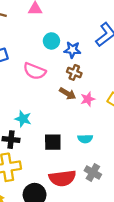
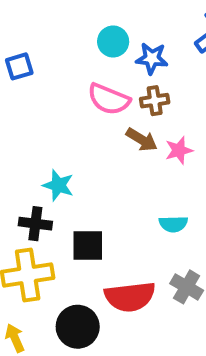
pink semicircle: (35, 71) -> (109, 99), moved
brown cross: (74, 72) -> (155, 101), turned -32
black square: (53, 142) -> (88, 246), moved

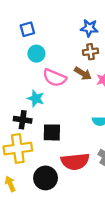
cyan circle: (113, 42) -> (36, 54), moved
blue square: (19, 66) -> (27, 29), moved
pink semicircle: (109, 99) -> (54, 78), moved

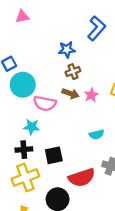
cyan circle: (36, 54) -> (23, 85), size x1.5

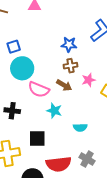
pink star: (91, 95) -> (89, 80), moved
cyan star: (32, 127) -> (54, 111), moved
black cross: (24, 150) -> (12, 111), moved

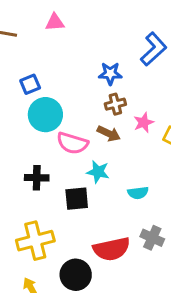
black square: (37, 139) -> (77, 199), moved

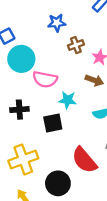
blue star: (110, 74) -> (57, 23), moved
brown arrow: (109, 134) -> (94, 80), moved
red semicircle: (112, 249) -> (84, 160), turned 68

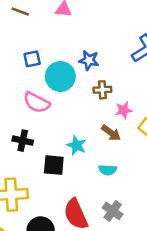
cyan circle: (21, 59) -> (60, 76), moved
pink semicircle: (45, 79) -> (37, 103), moved

